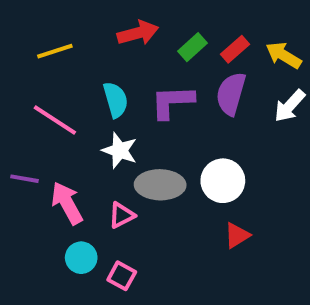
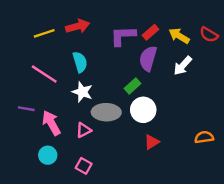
red arrow: (138, 33) -> (78, 26), moved
green rectangle: (192, 47) -> (132, 86), moved
purple L-shape: (172, 102) -> (123, 36), moved
cyan circle: (81, 258) -> (48, 155), moved

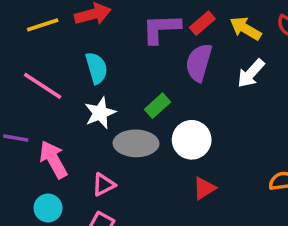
green rectangle: (132, 86) -> (158, 106), moved
white star: (82, 92) -> (100, 113), turned 30
pink triangle: (84, 130) -> (104, 185), moved

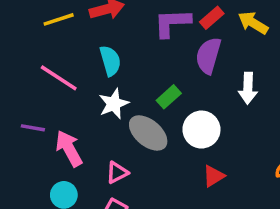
white arrow: (251, 73) -> (248, 88), moved, turned -40
gray ellipse: (136, 143) -> (148, 133), turned 39

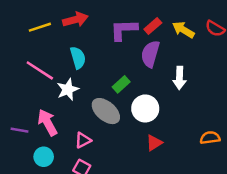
white star: (114, 104) -> (68, 89), moved
purple line: (33, 128) -> (19, 130), moved

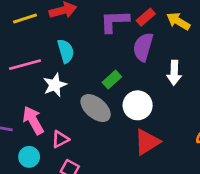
pink line: (40, 70) -> (25, 65), turned -48
pink triangle: (83, 140) -> (60, 139), moved
red triangle: (154, 143) -> (147, 142), size x1.5

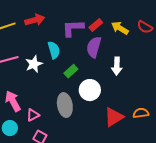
cyan semicircle: (66, 51) -> (54, 50), moved
white star: (55, 85) -> (34, 64), moved
gray ellipse: (96, 108) -> (65, 105), moved, turned 40
red triangle: (147, 142) -> (114, 117), moved

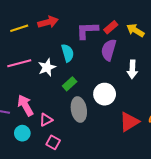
green rectangle: (71, 71) -> (70, 84), moved

